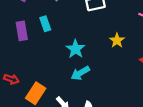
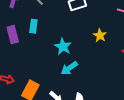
cyan rectangle: (45, 24) -> (33, 26), turned 32

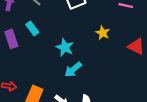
cyan rectangle: (33, 26) -> (32, 28), turned -40

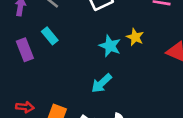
cyan star: (65, 47) -> (110, 46), moved

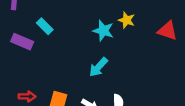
purple rectangle: (25, 50) -> (22, 42), turned -40

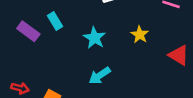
cyan star: (103, 31) -> (94, 38), moved

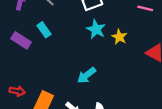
cyan star: (94, 38) -> (96, 29), moved

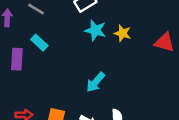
purple rectangle: (21, 40) -> (17, 59), turned 72

